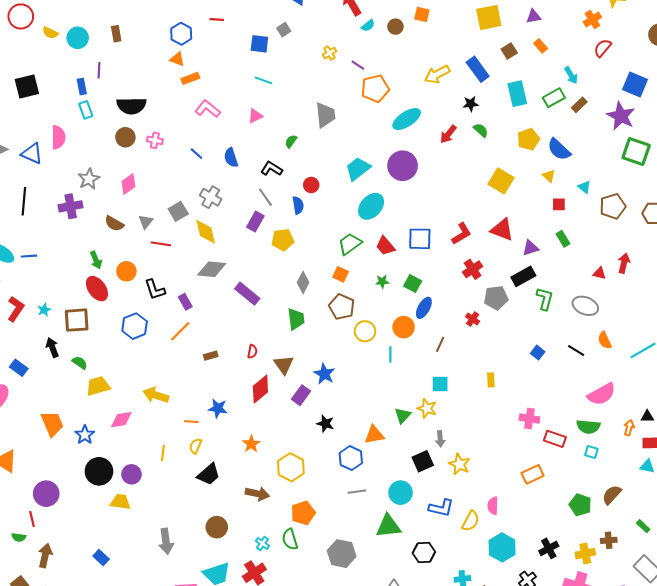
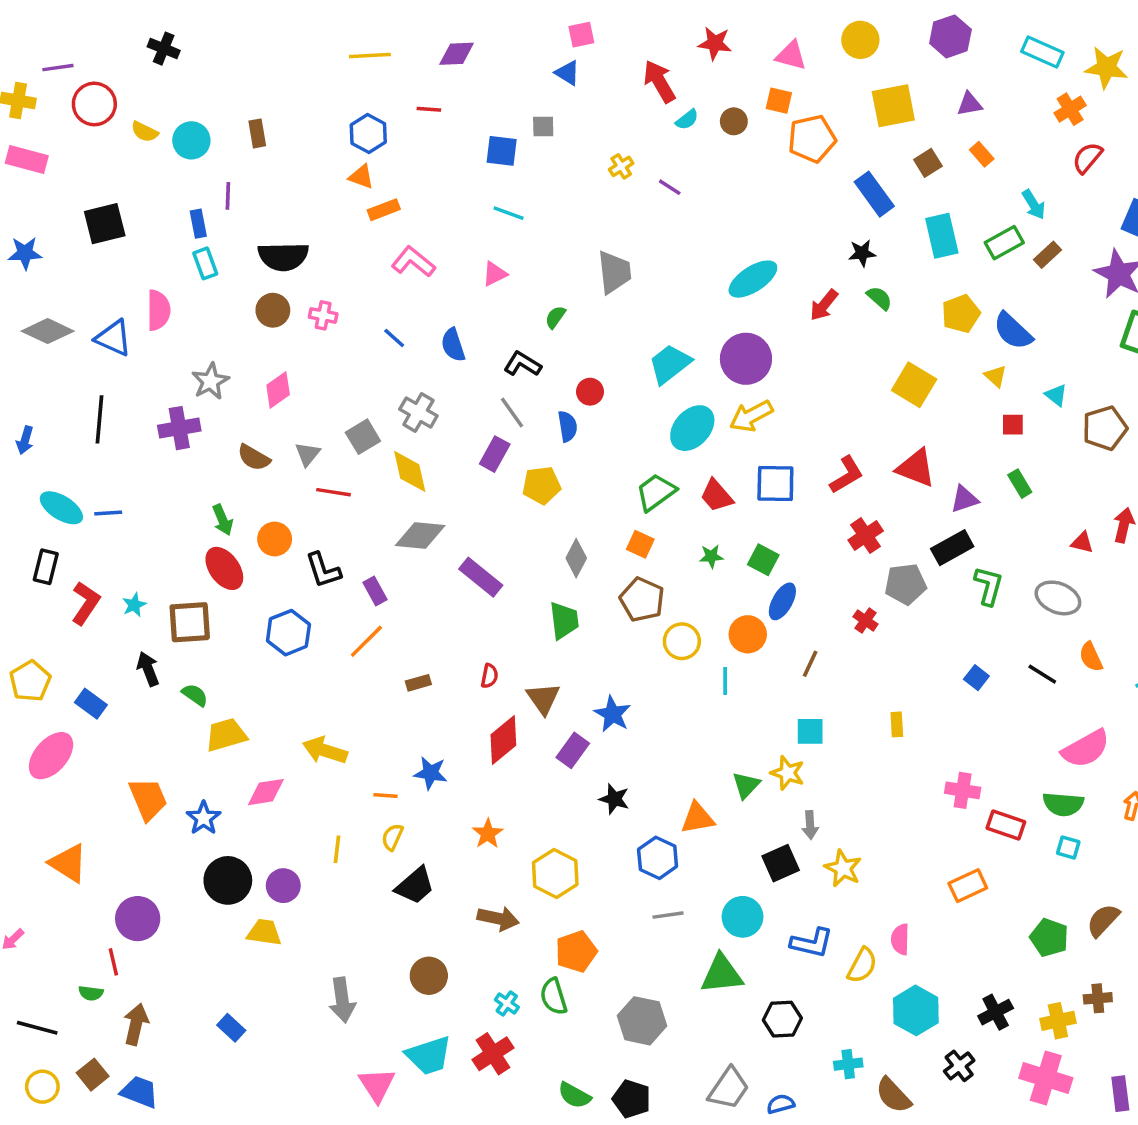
gray square: (284, 30) -> (543, 127), turned 32
yellow arrow: (437, 74) -> (751, 416), moved
orange pentagon: (375, 89) -> (812, 139), moved

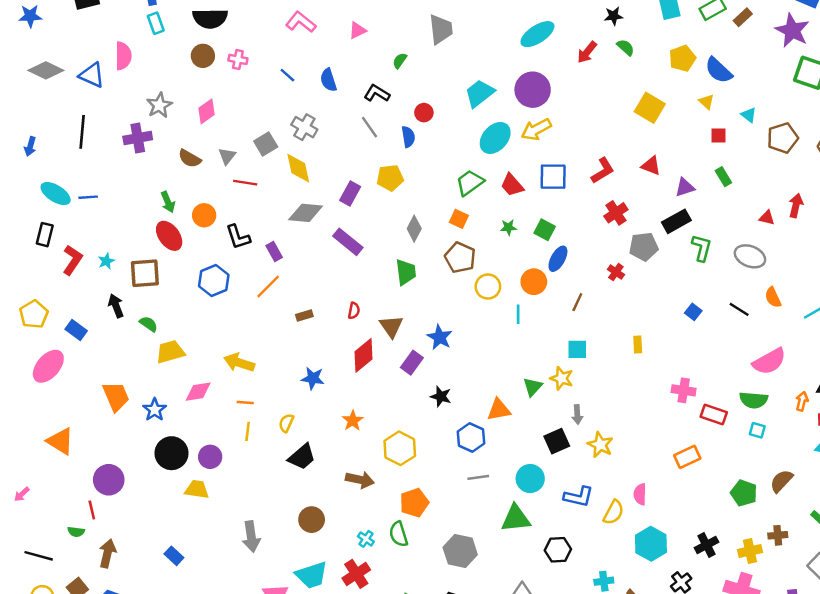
purple rectangle: (495, 454) -> (350, 194), moved
red triangle: (916, 468) -> (651, 166), size x0.7
orange line: (385, 795) -> (245, 402), moved

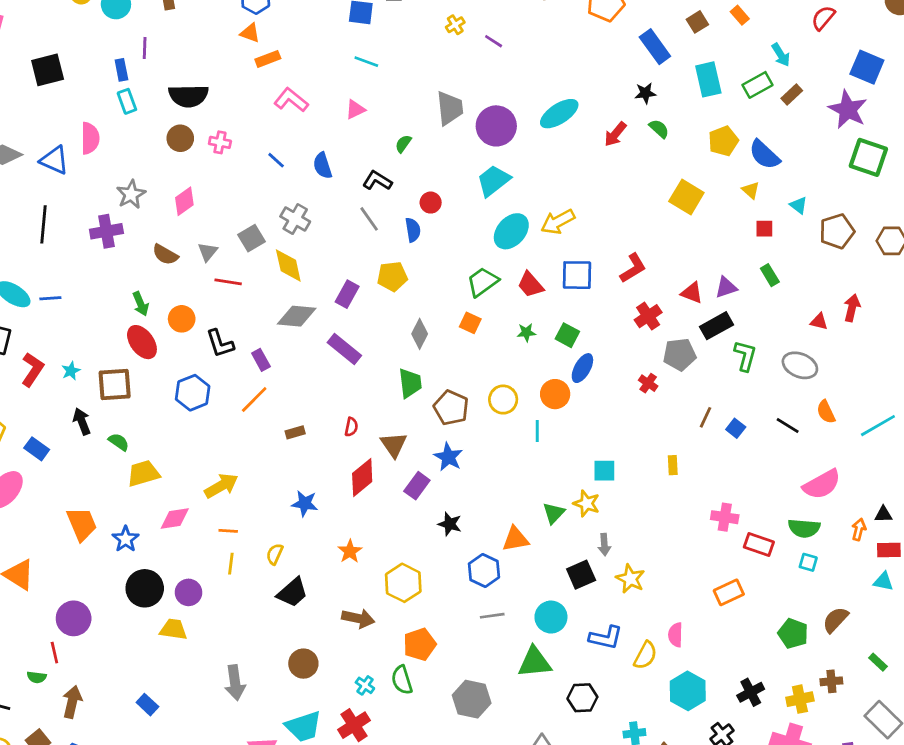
purple circle: (533, 90) -> (496, 126), moved
red triangle: (651, 166) -> (692, 293), moved
brown pentagon: (460, 258) -> (451, 408), moved
brown line: (577, 302) -> (706, 417), moved
yellow arrow: (239, 363) -> (221, 486), turned 132

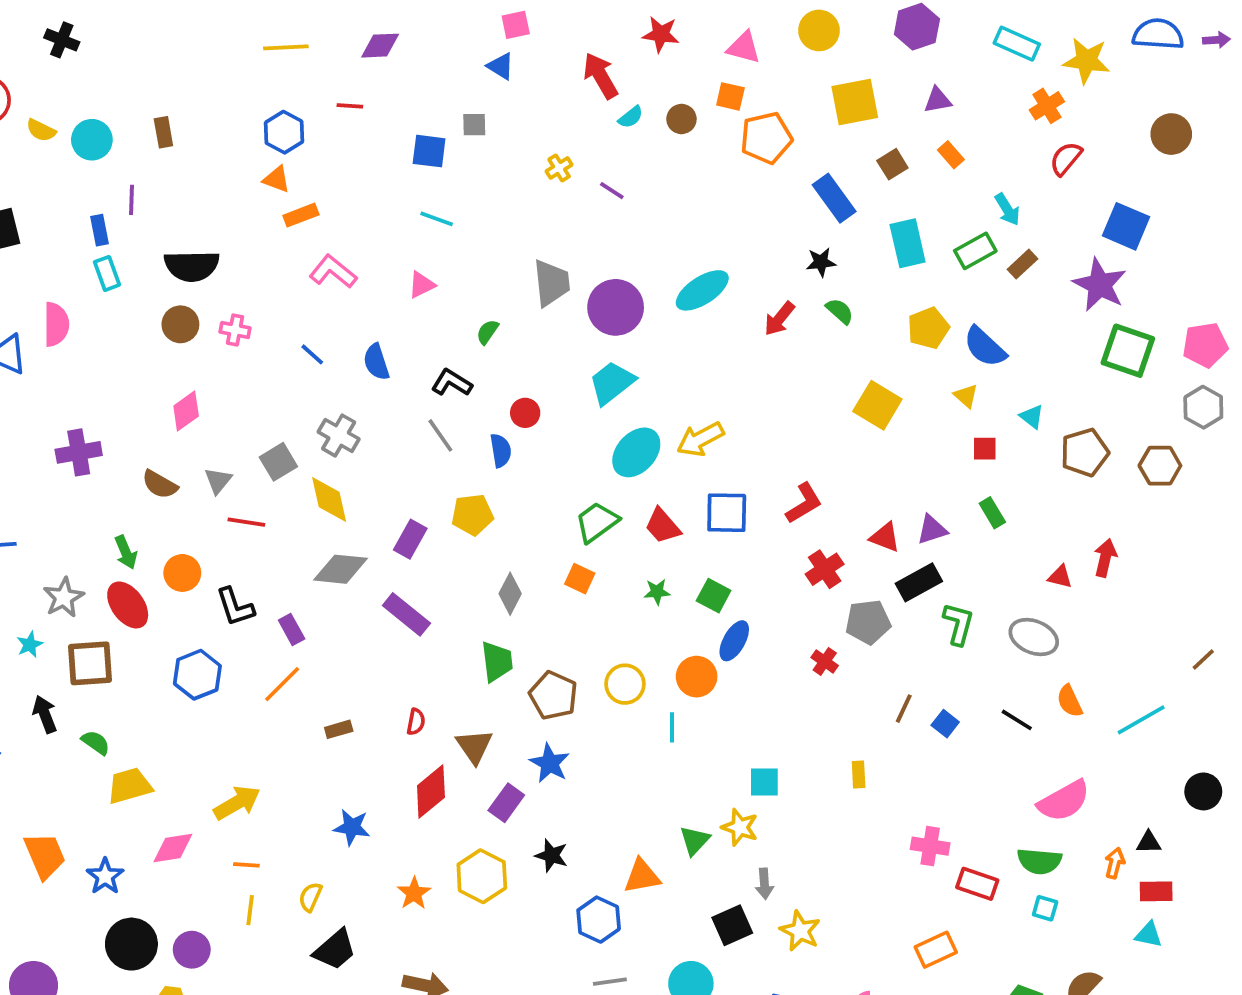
gray star: (131, 194) -> (64, 597), moved
yellow hexagon: (403, 583) -> (482, 876), moved

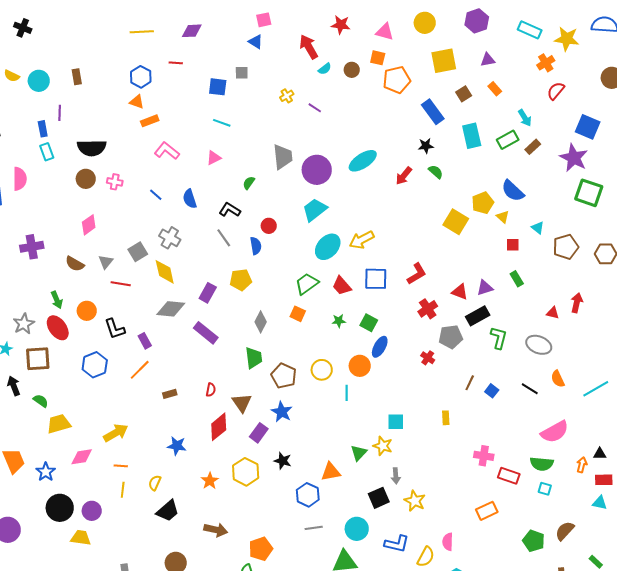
yellow pentagon: (928, 328) -> (483, 203), moved

